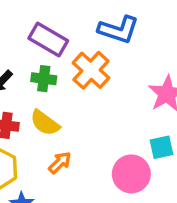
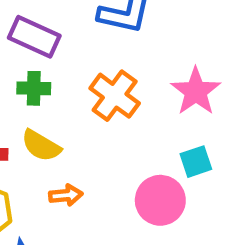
orange cross: (91, 70) -> (115, 96), moved
orange arrow: (60, 163) -> (66, 195), turned 45

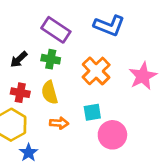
yellow semicircle: (41, 146) -> (50, 93), turned 35
cyan square: (196, 162) -> (92, 112), moved

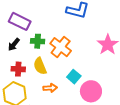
purple rectangle: (56, 30) -> (20, 21), moved
orange cross: (96, 71) -> (61, 47), moved
cyan square: (92, 112) -> (74, 77), turned -32

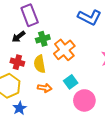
purple rectangle: (20, 21) -> (30, 15), turned 30
green cross: (38, 41) -> (43, 39), turned -32

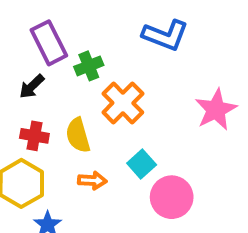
green cross: (43, 39) -> (89, 66), moved

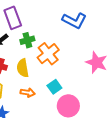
green cross: (89, 66) -> (27, 40), moved
pink star: (216, 110) -> (97, 62), turned -30

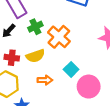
yellow semicircle: (23, 68) -> (35, 56), turned -90

